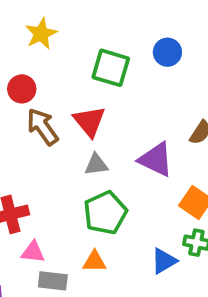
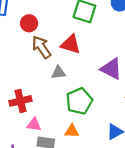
red triangle: (89, 121) -> (71, 44), turned -35
gray triangle: (96, 164) -> (58, 73), moved

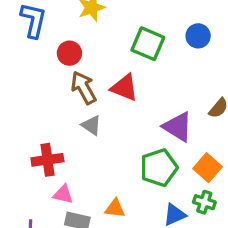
gray triangle: (58, 73) -> (91, 125), moved, turned 35
green pentagon: (79, 101) -> (159, 168), moved

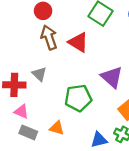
gray triangle: (91, 125) -> (39, 74), moved
green pentagon: (159, 168) -> (78, 98), moved

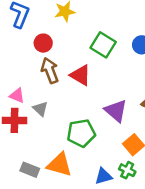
pink triangle: (21, 112) -> (17, 96), moved
orange triangle: (57, 128) -> (59, 165), size x1.6

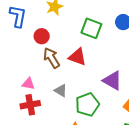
gray triangle: (40, 109) -> (61, 91), moved

